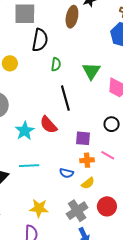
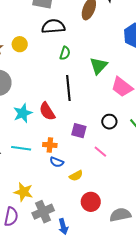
black semicircle: (40, 40) -> (53, 26), turned -115
orange cross: (87, 160) -> (50, 145), moved
gray cross: (77, 211) -> (43, 212), moved

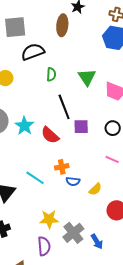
cyan star: (23, 113) -> (24, 126), moved
purple square: (79, 131) -> (81, 127), moved
cyan line: (21, 148) -> (35, 178), turned 42

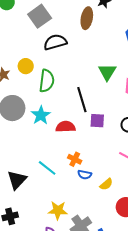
gray square: (15, 27) -> (40, 16), turned -35
green semicircle: (51, 74) -> (47, 81), moved, size x1.6
red semicircle: (50, 135) -> (66, 127), turned 132
orange cross: (62, 167) -> (75, 159), turned 32

